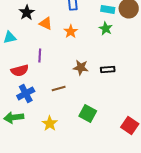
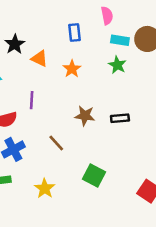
brown line: (59, 88) -> (56, 143), turned 64

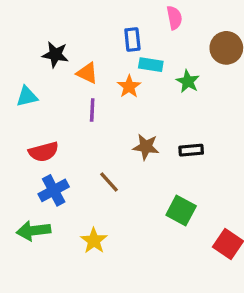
cyan rectangle: (120, 40) -> (151, 65), moved
black star: (15, 44) -> (55, 55), turned -30
purple line: (32, 100) -> (92, 110), moved
green square: (94, 175) -> (181, 210), moved

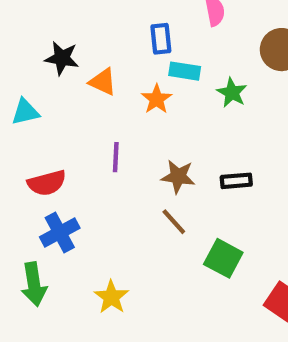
purple line: (92, 110) -> (116, 157), moved
brown line: (109, 182) -> (174, 222), moved
green arrow: (34, 231) -> (34, 284), turned -92

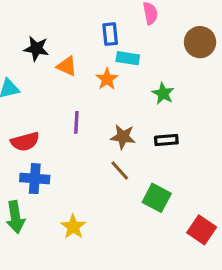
green star: (232, 93) -> (163, 93), moved
blue cross: (60, 232) -> (35, 179), turned 32

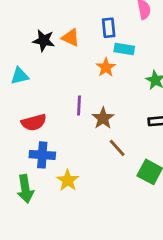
orange triangle: (67, 66) -> (71, 38), moved
brown star: (123, 137) -> (103, 118), moved, turned 30
yellow star: (73, 227) -> (68, 180), moved

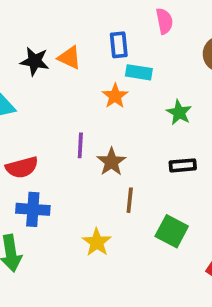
brown line: (117, 148) -> (130, 200), turned 48
yellow star: (68, 180) -> (97, 242), moved

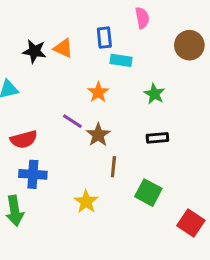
orange star: (115, 96) -> (98, 92), moved
purple line: (80, 145) -> (72, 121), turned -60

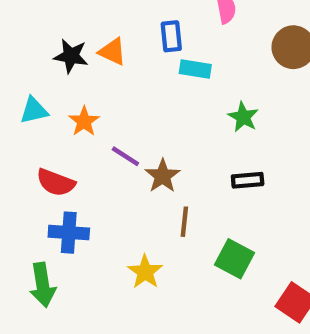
orange star: (98, 92) -> (84, 121), moved
red semicircle: (24, 139) -> (56, 182), turned 36

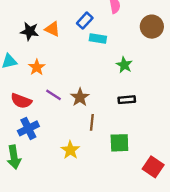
blue rectangle: (171, 36) -> (85, 21), turned 49
purple line: (125, 156) -> (54, 95), moved
blue cross: (69, 233) -> (28, 128), turned -30
green square: (235, 259) -> (119, 143), turned -30

